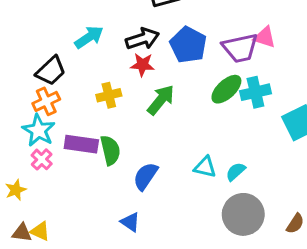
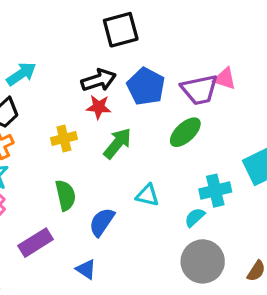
cyan arrow: (89, 37) -> (21, 74), moved
cyan cross: (255, 92) -> (215, 191), moved
purple rectangle: (81, 144) -> (36, 243), moved, turned -40
cyan triangle: (205, 167) -> (147, 195), moved

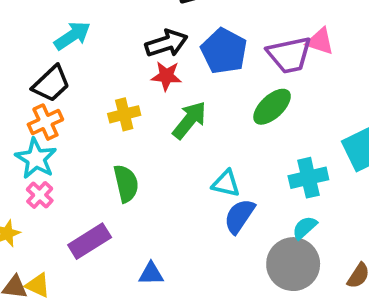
cyan semicircle: (195, 217) -> (305, 228), moved
blue semicircle: (102, 222) -> (239, 216), moved
blue triangle: (86, 269) -> (151, 274), turned -35

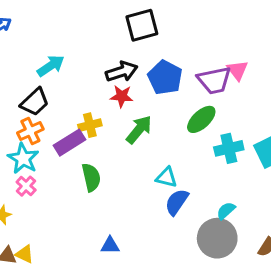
pink triangle: (320, 41) -> (237, 70), turned 35
cyan cross: (308, 178) -> (229, 148), moved
purple rectangle: (90, 241) -> (69, 143), moved

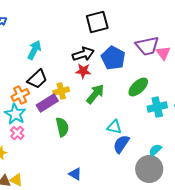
cyan arrow: (51, 66) -> (34, 50), turned -30
purple trapezoid: (214, 80) -> (147, 46), moved
black trapezoid: (35, 102) -> (37, 79), moved
blue triangle: (110, 245) -> (75, 174), turned 32

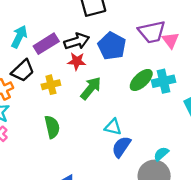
purple rectangle: (47, 103) -> (46, 44), moved
cyan cross: (157, 107) -> (163, 81), moved

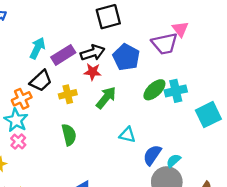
pink triangle: (171, 40) -> (180, 29), moved
blue semicircle: (121, 147) -> (152, 155), moved

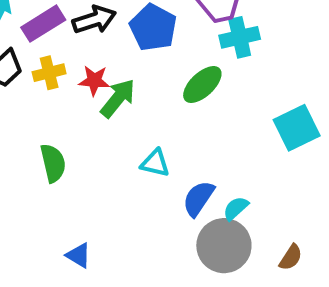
red star: (93, 72) -> (94, 81), moved
cyan cross: (176, 91) -> (240, 37), moved
yellow cross: (68, 94) -> (49, 73), moved

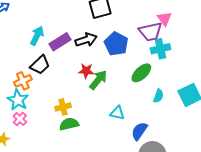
yellow cross: (49, 73) -> (63, 107), moved
green semicircle: (53, 163) -> (69, 124), moved, turned -90
cyan semicircle: (236, 208) -> (158, 96), moved, turned 152

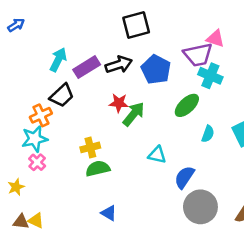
pink triangle: (164, 19) -> (215, 39), turned -35
cyan cross: (160, 49) -> (210, 76), turned 36
cyan star: (18, 100) -> (35, 139), turned 30

